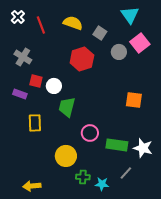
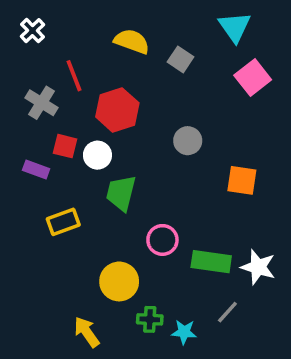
red line: (41, 25) -> (74, 76), moved
gray circle: (119, 52) -> (188, 141), moved
red hexagon: (82, 59) -> (117, 110), moved
yellow rectangle: (35, 123) -> (63, 222), turned 72
yellow arrow: (32, 186) -> (87, 332), moved, turned 60

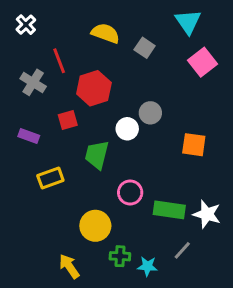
red square: (65, 146) -> (68, 120), moved, turned -30
white circle: (97, 155) -> (127, 129), moved

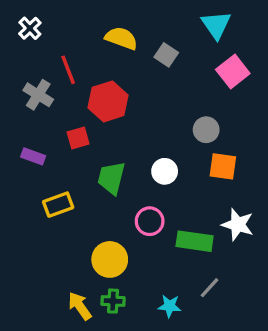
gray circle: (150, 113) -> (206, 130), moved
white circle: (127, 129) -> (165, 171), moved
white star: (207, 214) -> (238, 225), moved
green cross: (120, 256) -> (113, 301), moved

